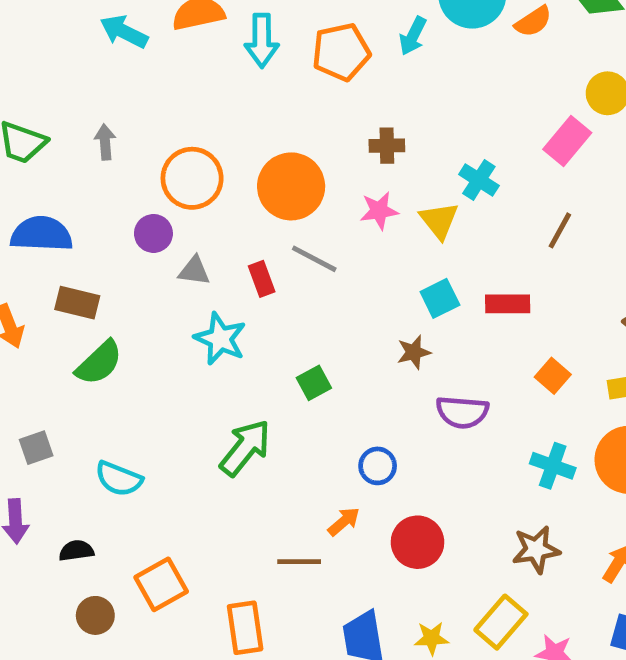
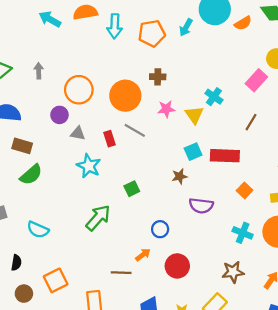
brown cross: (387, 146) -> (158, 77), moved
red rectangle: (508, 304) -> (225, 156), size x1.4
black semicircle: (76, 551) -> (16, 263), turned 105

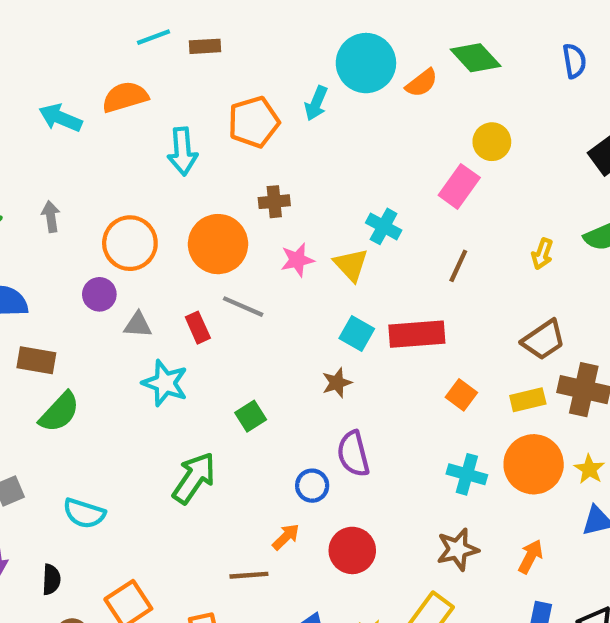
cyan arrow: (115, 26) -> (182, 151), moved
cyan square: (193, 152) -> (357, 334), turned -30
purple semicircle: (201, 206) -> (353, 454), moved, turned 75

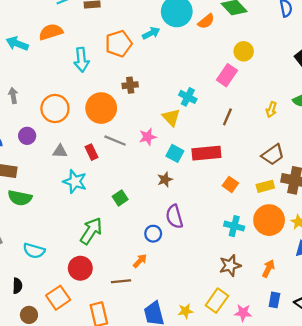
cyan arrow: (316, 103) -> (151, 33), turned -138
pink star: (297, 260) -> (148, 137), moved
purple circle: (99, 294) -> (27, 136), moved
green semicircle: (59, 412) -> (20, 198), turned 60
red circle: (352, 550) -> (80, 268), moved

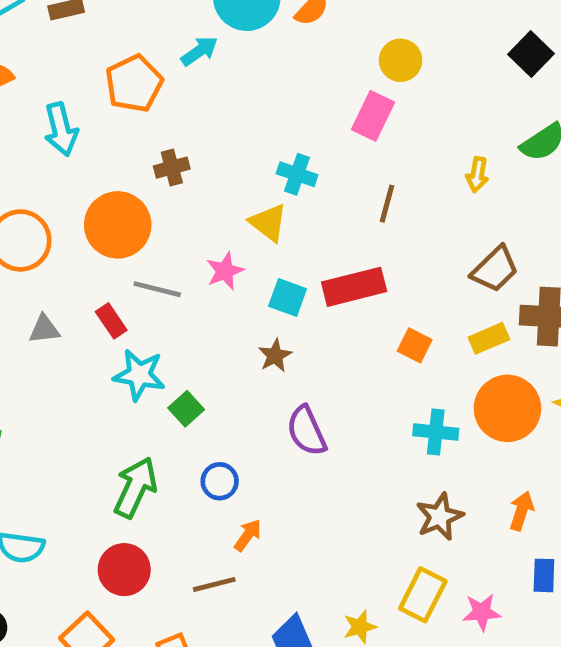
cyan star: (75, 182) -> (139, 375), moved
blue circle: (153, 234) -> (220, 481), moved

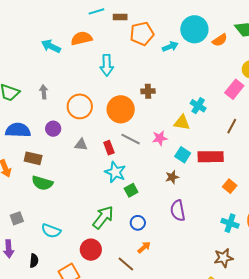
orange pentagon: (134, 83) -> (142, 34), moved
yellow triangle: (268, 223) -> (182, 123), turned -42
brown line: (214, 584) -> (126, 264), turned 42

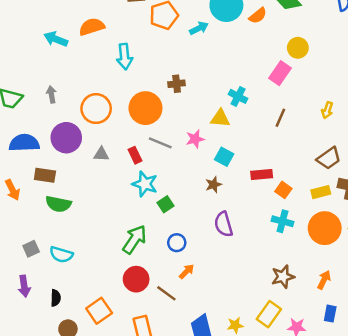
purple circle: (53, 129) -> (66, 138), size x1.6
red rectangle: (211, 157) -> (262, 175), moved, size x0.7
cyan cross: (230, 223) -> (282, 221), moved
cyan semicircle: (51, 231) -> (61, 255), moved
red circle: (91, 250) -> (136, 279), moved

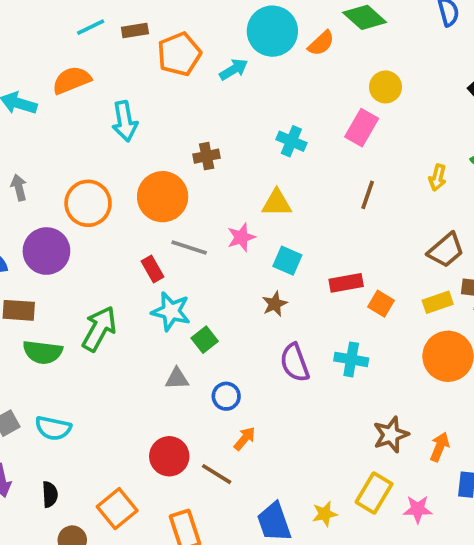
cyan cross: (238, 96) -> (291, 141), moved
gray triangle: (101, 154) -> (177, 379), moved
cyan cross: (282, 221) -> (351, 359), moved
green arrow: (135, 239) -> (99, 329), moved
orange arrow: (324, 280) -> (440, 447), moved

